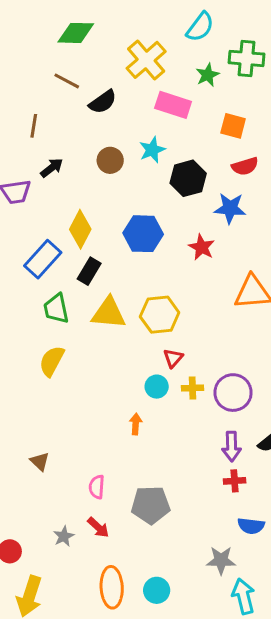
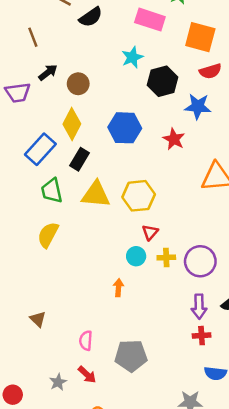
brown line: (34, 126) -> (33, 37), turned -30
orange square: (233, 126) -> (200, 37), size x1.4
brown circle: (110, 160) -> (78, 84), moved

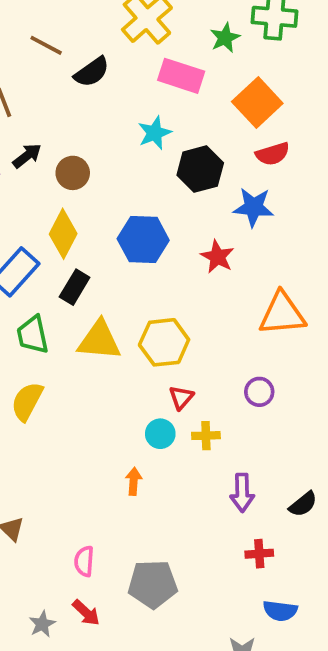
orange square: (200, 37) -> (257, 102), turned 32
purple circle: (200, 261) -> (259, 392), moved, size x0.6
purple arrow: (199, 307) -> (242, 493), moved

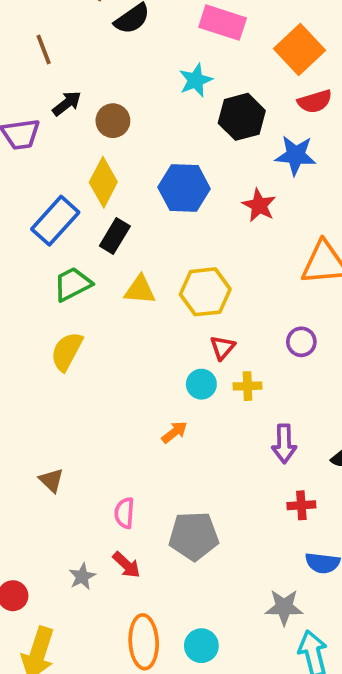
green trapezoid: (33, 335) -> (73, 284), turned 75
yellow triangle: (99, 340) -> (140, 290), size x0.7
orange arrow: (134, 481) -> (174, 432), turned 48

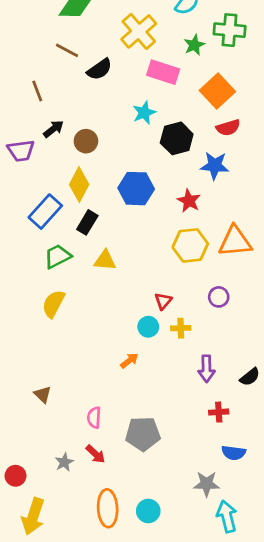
yellow hexagon: (205, 292) -> (190, 245), moved

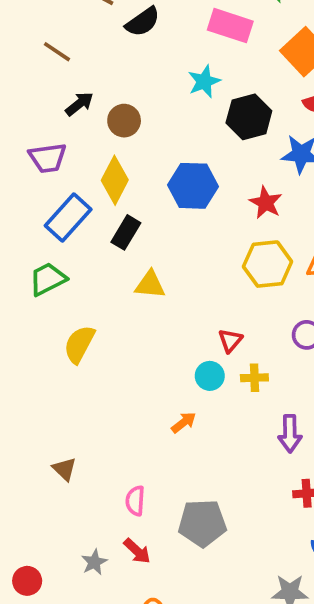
brown line: (37, 91) -> (57, 52), turned -35
purple trapezoid: (21, 151) -> (48, 158), moved
green trapezoid: (57, 256) -> (48, 279), moved

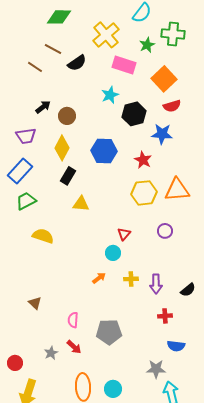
brown line: (57, 52) -> (35, 67), moved
blue rectangle: (68, 217) -> (20, 171), moved
yellow semicircle: (79, 344) -> (43, 236), turned 80
yellow cross: (254, 378) -> (131, 279), moved

